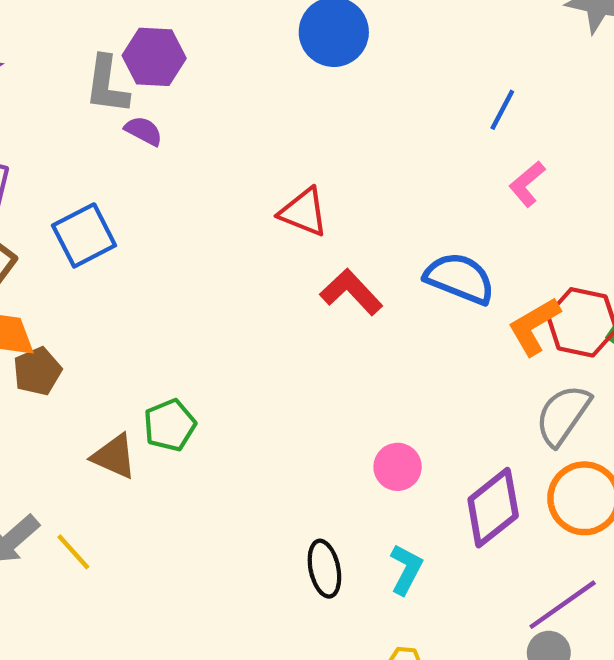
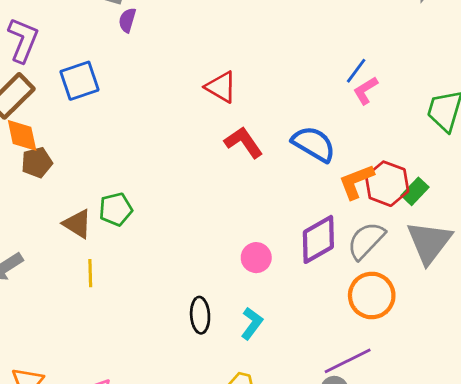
blue line: (502, 110) -> (356, 71), moved
purple semicircle: (144, 131) -> (127, 20), turned -110
purple diamond: (493, 508) -> (318, 239), moved
yellow line: (73, 552) -> (90, 273), moved, turned 32

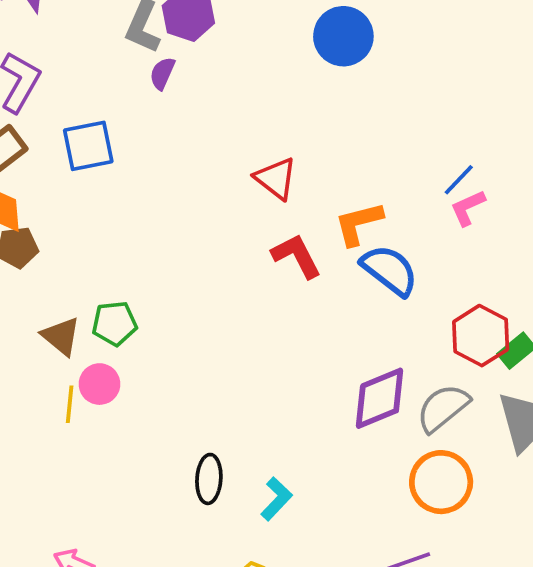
orange L-shape: (356, 181) -> (359, 223), moved
pink circle: (256, 258) -> (99, 384), moved

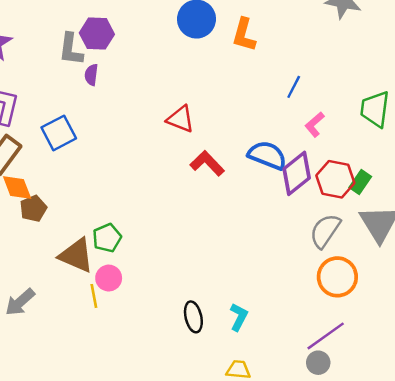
pink L-shape: (468, 208) -> (315, 124), moved
orange L-shape: (359, 223) -> (244, 35), moved, turned -44
brown triangle: (61, 336) -> (76, 255), size x1.4
purple diamond: (380, 398) -> (297, 173), moved

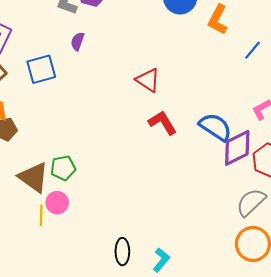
purple semicircle: (91, 75) -> (78, 41), moved
blue line: (294, 87) -> (253, 50), moved

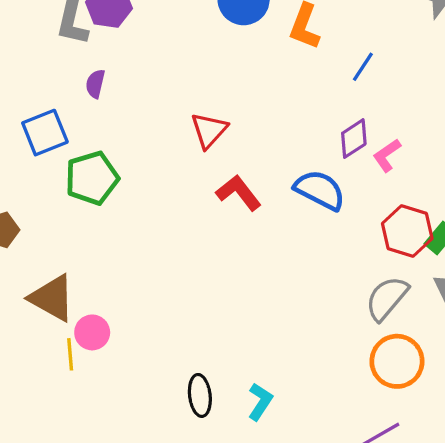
red triangle: (148, 80) -> (209, 130), turned 45
purple diamond: (237, 148) -> (354, 139), moved, size x0.7
green pentagon: (63, 168) -> (92, 178), moved, size x1.4

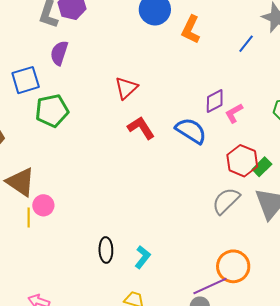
blue line: (363, 67) -> (246, 44), moved
purple semicircle: (95, 84) -> (59, 53), size x1.4
orange circle: (397, 361) -> (233, 266), moved

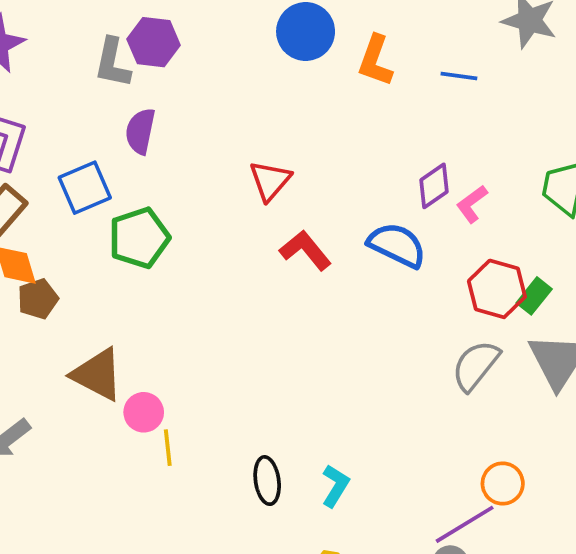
blue line: (246, 44) -> (459, 76), moved, turned 66
yellow line: (29, 217) -> (168, 448), moved
orange circle: (233, 266) -> (503, 484), size x0.7

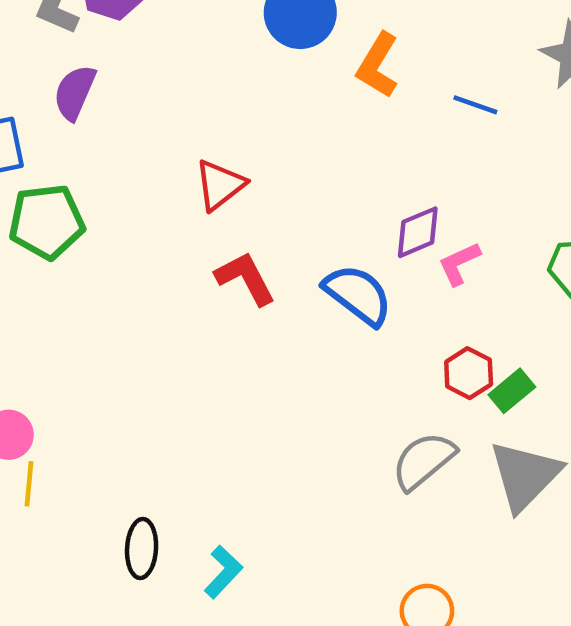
red hexagon: (497, 289) -> (469, 373), size x0.7

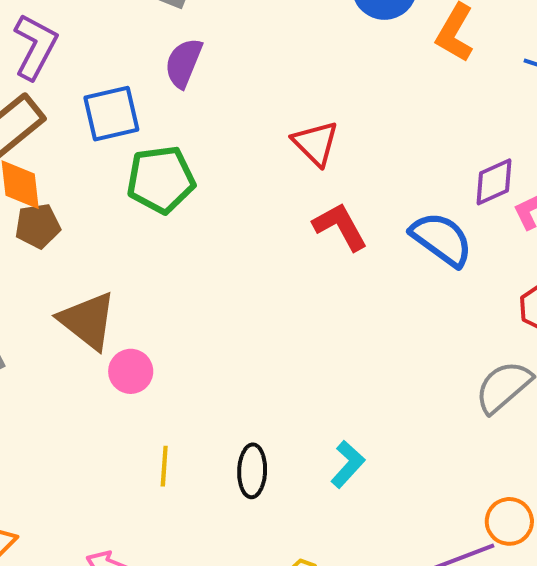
red triangle: (220, 185) -> (316, 143), turned -36
yellow line: (29, 484) -> (164, 466), moved
cyan L-shape: (223, 572) -> (348, 464), moved

